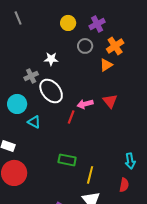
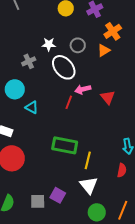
gray circle: (85, 46) -> (78, 45), moved
white ellipse: (51, 91) -> (64, 67), moved
red triangle: (110, 101) -> (108, 97), moved
green rectangle: (67, 160) -> (65, 145), size x1.4

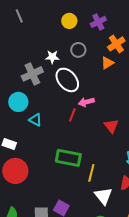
gray circle: (78, 45) -> (78, 50), moved
gray cross: (29, 61) -> (32, 74), size x1.5
red triangle: (108, 97) -> (111, 126), moved
white triangle: (89, 185) -> (103, 196), moved

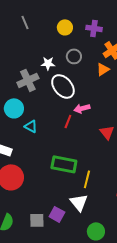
gray line: (19, 16) -> (25, 22), moved
purple cross: (98, 22) -> (94, 28), turned 35
white triangle: (103, 196) -> (79, 202), moved

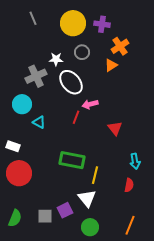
yellow circle: (65, 27) -> (73, 23), size x1.6
purple square: (57, 214) -> (65, 210), turned 35
green circle: (96, 231) -> (90, 227), moved

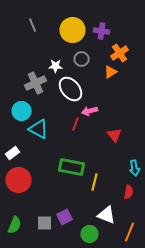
cyan triangle: (39, 122) -> (38, 129), size x1.5
white rectangle: (13, 146) -> (12, 153), turned -56
white triangle: (87, 198) -> (106, 215), moved, turned -30

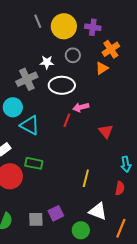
gray line: (32, 25) -> (38, 21), moved
white ellipse: (70, 89) -> (62, 85), turned -50
green rectangle: (72, 167) -> (34, 163), moved, size x0.7

